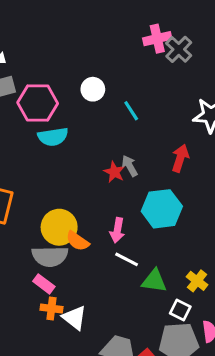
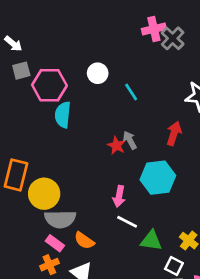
cyan semicircle: (53, 137) -> (63, 115), turned 105
yellow circle: (59, 227) -> (44, 194), moved
orange semicircle: (78, 241) -> (84, 241), moved
orange cross: (51, 308) -> (49, 265), moved, turned -30

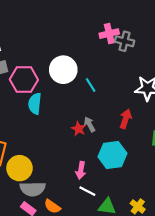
gray cross: (173, 38) -> (125, 41), turned -30
white circle: (98, 73) -> (63, 70), size x1.6

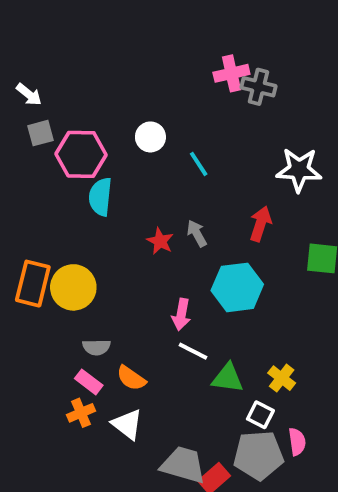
white circle: (63, 70) -> (150, 137), size x0.6
red star: (79, 129) -> (160, 241), moved
yellow circle: (20, 168) -> (73, 287), moved
gray semicircle: (33, 189) -> (96, 347), size x0.6

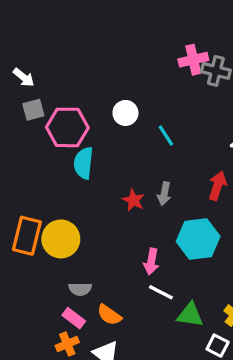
gray arrow: (197, 233) -> (164, 194), turned -140

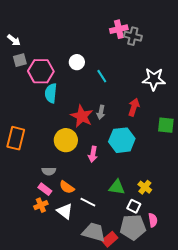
red star: (134, 200) -> (82, 116), size x1.6
yellow circle: (61, 239) -> (66, 140), moved
white line: (161, 292) -> (88, 202), moved

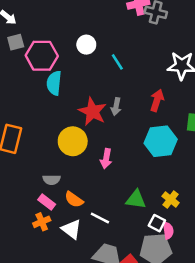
cyan hexagon: (122, 140) -> (161, 141), moved
pink semicircle: (153, 220) -> (168, 230), moved

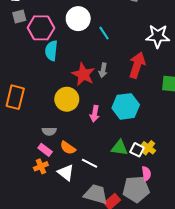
white circle: (86, 45) -> (78, 19), size x1.5
red arrow: (157, 100) -> (137, 65), size x1.4
cyan hexagon: (161, 141) -> (126, 106), moved
white square: (157, 223) -> (137, 150), moved

